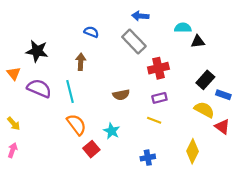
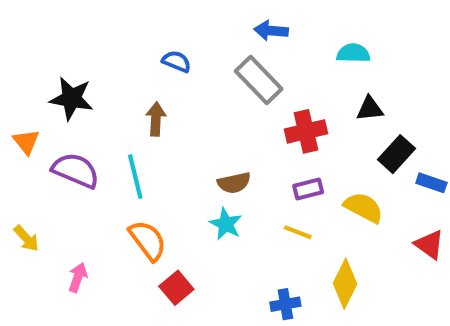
black triangle: (198, 42) -> (370, 109), moved
yellow semicircle: (204, 110) -> (364, 207), moved
cyan star: (112, 131) -> (226, 224), moved
pink arrow: (13, 150) -> (78, 277), moved
yellow diamond: (192, 151) -> (345, 284), moved

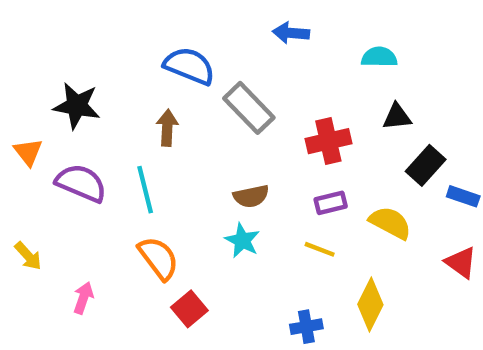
blue semicircle: (176, 61) -> (189, 66), size x1.6
gray rectangle: (259, 80) -> (249, 108), moved

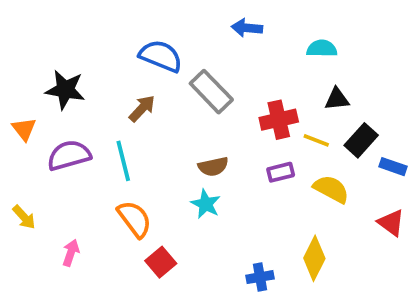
brown arrow: (167, 128) -> (142, 108), turned 40
purple semicircle: (81, 183) -> (69, 155), turned -39
yellow line: (320, 249) -> (316, 140), moved

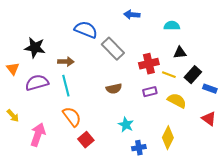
brown arrow: (142, 108) -> (66, 62), moved, turned 49
cyan star: (206, 204) -> (126, 125), moved
pink arrow: (71, 253) -> (38, 135), size x1.6

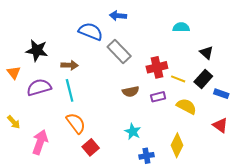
blue arrow: (132, 15) -> (118, 16), moved
black triangle: (180, 53) -> (206, 53), moved, turned 48
brown semicircle: (114, 89) -> (131, 92), moved

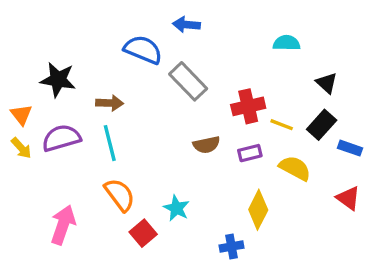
yellow arrow: (14, 122) -> (21, 148), moved
cyan star: (133, 132) -> (176, 208), moved
yellow diamond: (177, 145) -> (258, 210), moved

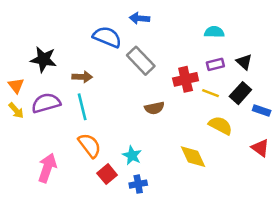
purple rectangle: (250, 153) -> (215, 64), moved
yellow diamond: (258, 210) -> (193, 157), turned -52
blue cross: (232, 247) -> (138, 184), moved

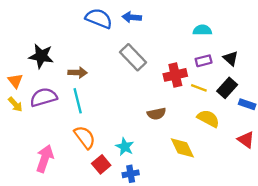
blue semicircle: (107, 37) -> (99, 18), moved
brown semicircle: (154, 108) -> (157, 114), moved

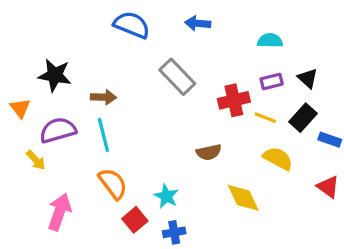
blue arrow: (132, 17) -> (198, 23), moved
yellow arrow: (15, 104) -> (36, 160), moved

